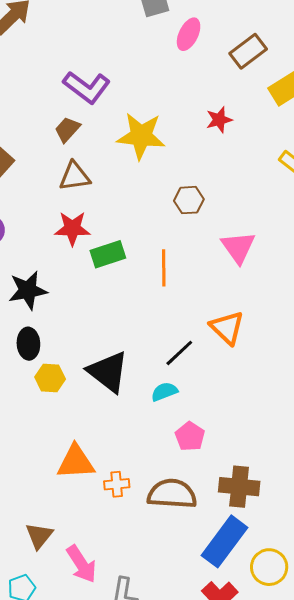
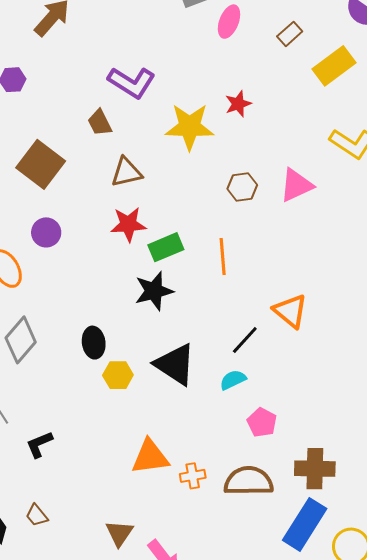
brown rectangle: (248, 51) -> (290, 34), size x0.7
red star: (219, 120) -> (238, 104), moved
brown trapezoid: (67, 129) -> (100, 123), moved, turned -64
pink triangle: (238, 247) -> (296, 185), moved, turned 45
black star: (28, 290) -> (154, 291), moved

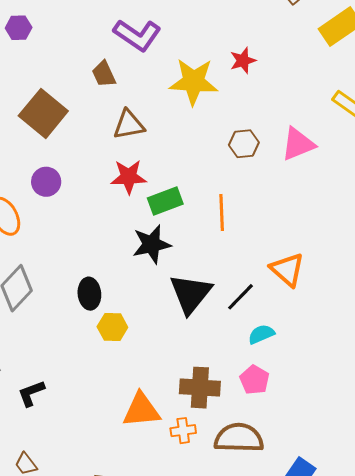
black triangle: (175, 364) -> (191, 294), moved, turned 33
cyan semicircle: (233, 380) -> (261, 334), moved
brown cross: (315, 469) -> (200, 388), moved

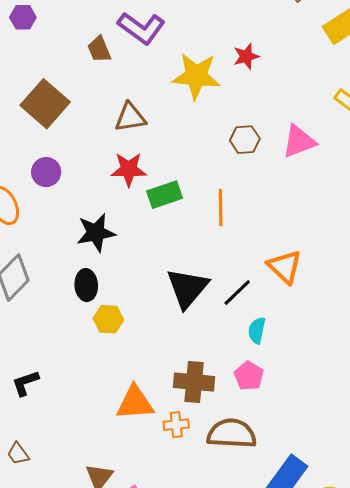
brown trapezoid: (104, 74) -> (99, 49), moved
black star: (152, 244) -> (96, 233), moved
cyan semicircle: (261, 334) -> (257, 330), turned -56

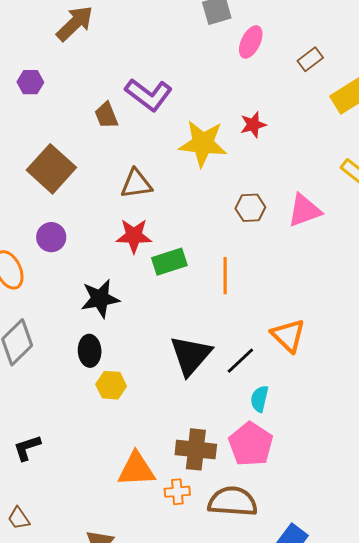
pink pentagon: (249, 376) -> (251, 444), size x1.5

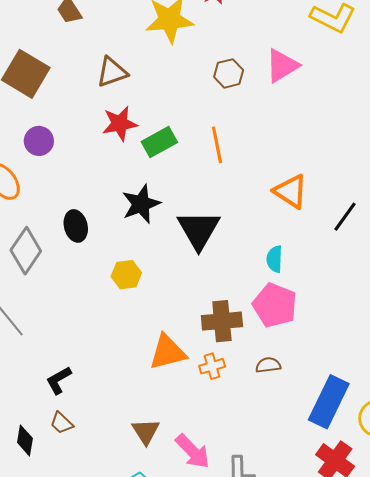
black star: (100, 299) -> (141, 204), moved
black ellipse: (90, 351) -> (76, 226), moved
black line: (240, 361) -> (345, 217), moved
black L-shape: (27, 448) -> (59, 380), moved
brown semicircle: (233, 502) -> (268, 365), size x0.5

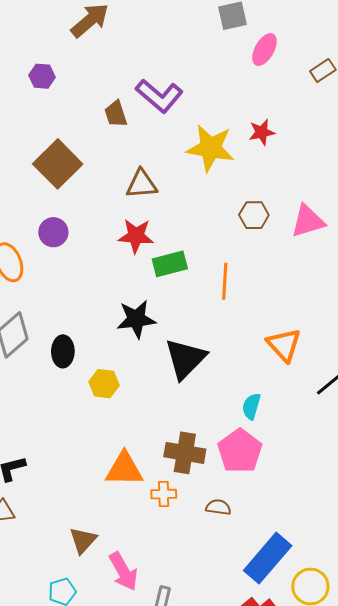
black ellipse: (76, 226) -> (63, 351), moved

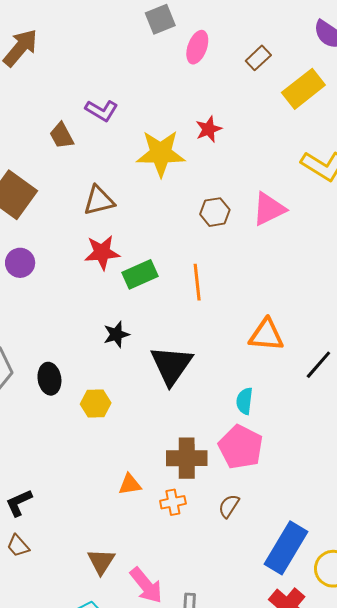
purple L-shape: (159, 96) -> (102, 110), size x0.7
black star: (136, 319) -> (116, 334), size x0.7
orange triangle: (284, 345) -> (266, 335), turned -33
orange triangle: (124, 469) -> (130, 484), size x0.6
brown semicircle: (218, 507) -> (229, 506), turned -55

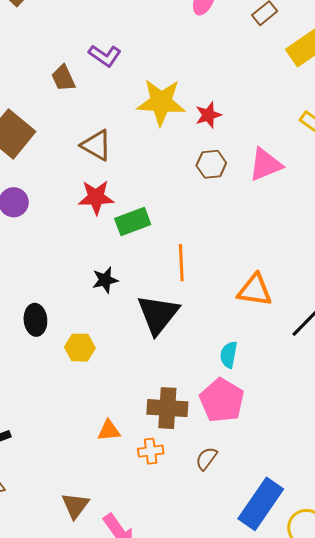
red star: (209, 129) -> (208, 115), moved
brown triangle: (99, 201) -> (96, 145), turned 40
orange line: (197, 282) -> (181, 263), moved

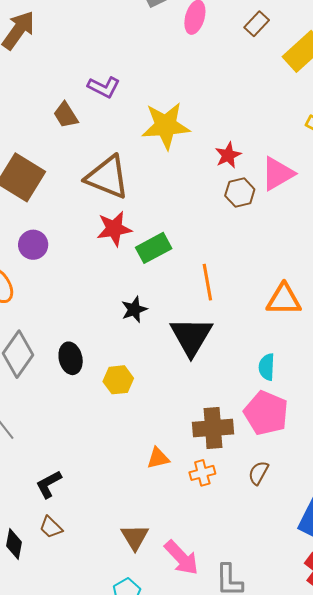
red star: (208, 115) -> (228, 155), moved
brown triangle: (96, 145) -> (107, 177), size x1.4
brown hexagon: (211, 164) -> (240, 192), moved

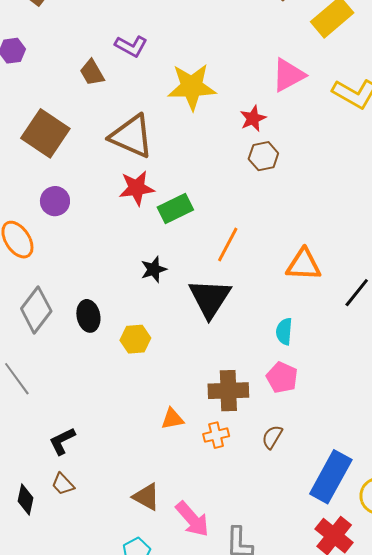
pink triangle: (278, 174) -> (288, 75), moved
orange line: (207, 282) -> (228, 245), turned 36
pink pentagon: (266, 413) -> (282, 378), size x0.7
brown triangle: (135, 537) -> (146, 497), turned -32

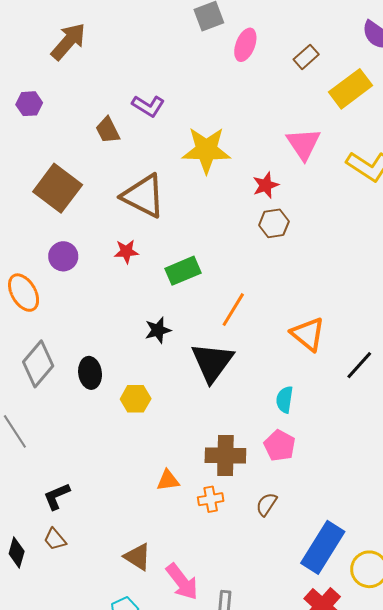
pink triangle: (288, 75) -> (303, 144), turned -39
red star: (137, 188) -> (126, 252), moved, size x0.7
orange triangle: (304, 265) -> (308, 334), turned 33

